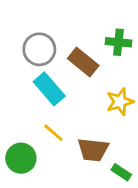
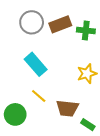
gray circle: (39, 49) -> (32, 22), moved
brown rectangle: (83, 62) -> (60, 24), moved, turned -60

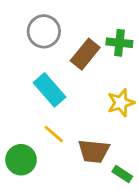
brown rectangle: (60, 24) -> (85, 54), moved, turned -30

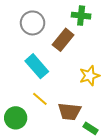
green cross: (119, 43) -> (81, 16), moved

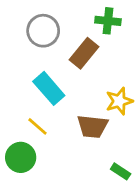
yellow line: (40, 99) -> (38, 126), moved
brown trapezoid: (69, 112) -> (92, 126), moved

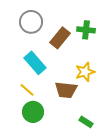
green cross: (108, 21) -> (86, 30), moved
green circle: (21, 157) -> (33, 112), moved

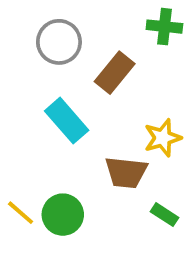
green cross: (86, 30) -> (164, 27), moved
yellow line: (27, 90) -> (21, 213), moved
green rectangle: (86, 122) -> (164, 215), moved

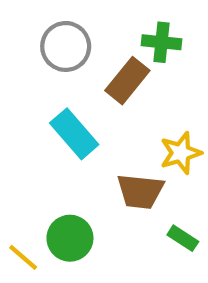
green cross: (164, 27) -> (161, 42), moved
yellow line: (21, 213) -> (23, 257), moved

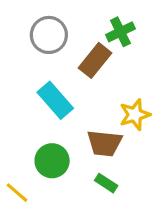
green cross: (161, 42) -> (120, 32), turned -32
green circle: (70, 238) -> (52, 161), moved
green rectangle: (183, 238) -> (106, 183), moved

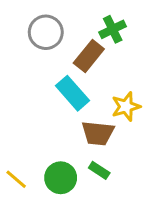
cyan rectangle: (55, 100) -> (72, 93), moved
green circle: (52, 161) -> (61, 178), moved

